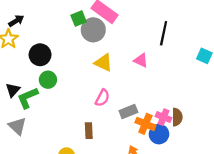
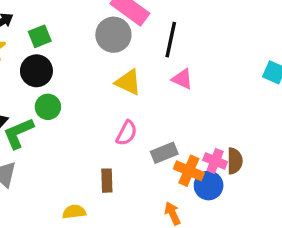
green square: (79, 19) -> (40, 36), moved
black line: (164, 33) -> (171, 40), moved

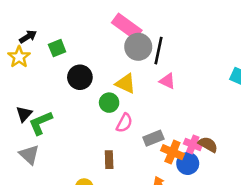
gray circle: (113, 35) -> (138, 47), moved
black circle: (36, 71) -> (80, 77), moved
green circle: (48, 107) -> (109, 103), moved
brown semicircle: (235, 161) -> (208, 144), turned -60

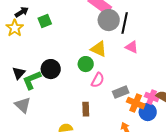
black circle: (80, 77) -> (51, 69), moved

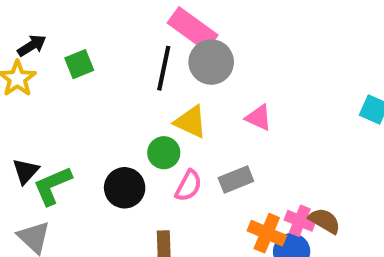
black line: (125, 23) -> (164, 68), moved
black circle: (51, 69) -> (125, 188), moved
gray rectangle: (121, 92) -> (236, 180), moved

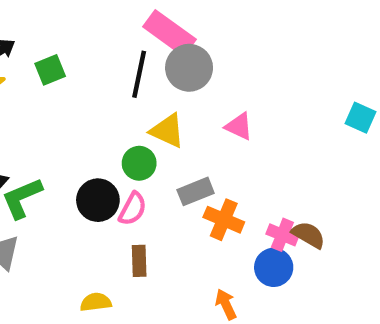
gray rectangle: (236, 180) -> (196, 191), moved
pink semicircle: (188, 186) -> (133, 209), moved
orange cross: (267, 233) -> (224, 220), moved

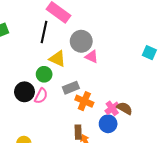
gray circle: (189, 68) -> (81, 41), moved
pink cross: (282, 235) -> (112, 108), turned 32
brown rectangle: (139, 261) -> (78, 132), moved

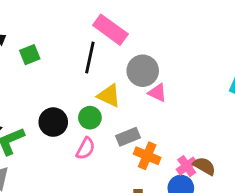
black circle: (24, 92) -> (53, 122), moved

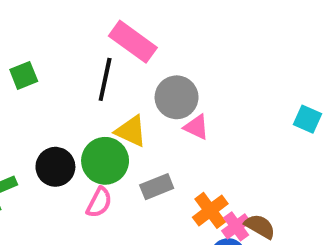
green circle: (90, 118) -> (105, 161), size x1.5
orange cross: (147, 156) -> (210, 210), moved, turned 30

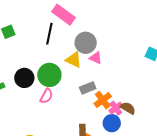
yellow triangle: (131, 131) -> (74, 60), moved
gray rectangle: (157, 187) -> (88, 88), moved

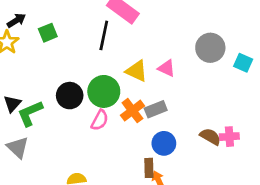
gray circle: (86, 43) -> (210, 48), moved
orange cross: (103, 100) -> (132, 111), moved
pink cross: (116, 108) -> (229, 137), moved, turned 32
blue circle: (112, 123) -> (164, 143), moved

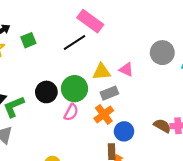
black line: (104, 35) -> (74, 42), turned 45
yellow triangle: (137, 71) -> (102, 72), turned -30
gray rectangle: (156, 109) -> (109, 93), moved
orange cross: (132, 111) -> (104, 114), moved

